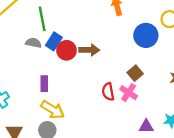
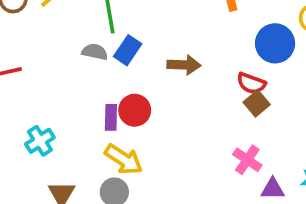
red circle: (67, 50) -> (135, 110), moved
red semicircle: (108, 92) -> (251, 83), moved, turned -60
pink cross: (129, 93) -> (247, 160), moved

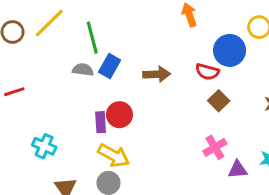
red semicircle: (251, 83) -> (207, 72), moved
cyan cross: (40, 141) -> (44, 146), turned -30
pink cross: (247, 160) -> (215, 147), turned 30

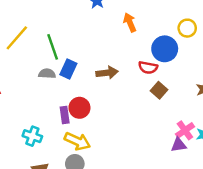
cyan cross: (44, 146) -> (32, 136), moved
pink cross: (215, 147) -> (185, 130), moved

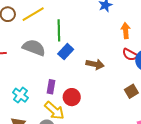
red semicircle: (148, 67) -> (130, 55), moved
gray semicircle: (47, 74) -> (34, 48), moved, size x1.6
red circle: (79, 108) -> (72, 97), moved

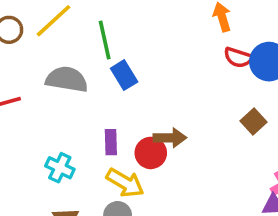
blue rectangle: (66, 52) -> (124, 75), turned -63
brown arrow: (95, 64) -> (170, 138), moved

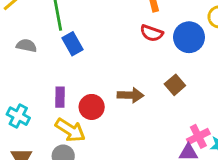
red semicircle: (238, 58) -> (152, 33), moved
gray semicircle: (67, 79) -> (26, 46), size x0.6
brown arrow: (170, 138) -> (130, 95), moved

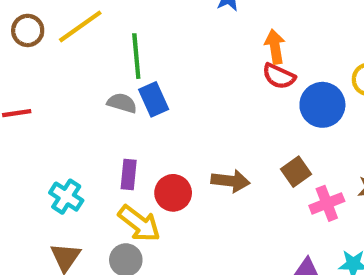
red semicircle: (152, 33) -> (279, 76), moved
gray semicircle: (26, 46) -> (122, 103), moved
pink cross: (198, 136) -> (327, 203), moved

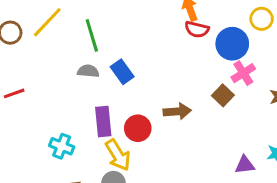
blue rectangle: (154, 99) -> (122, 72), moved
purple rectangle: (129, 175) -> (103, 121), size x1.4
pink cross: (327, 203) -> (243, 73), moved
yellow arrow: (139, 223) -> (118, 155), turned 32

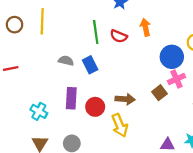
yellow line: (47, 22) -> (42, 21), turned -50
red semicircle: (197, 29) -> (119, 36), moved
green line: (92, 35) -> (96, 32), moved
yellow arrow: (118, 155) -> (120, 125), moved

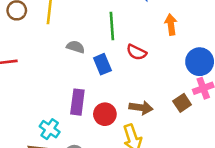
red semicircle: (119, 36) -> (136, 52), moved
gray semicircle: (66, 61) -> (76, 47), moved
cyan cross: (39, 111) -> (50, 129), moved

